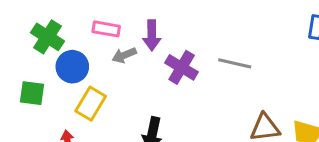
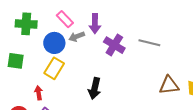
pink rectangle: (106, 29) -> (65, 19), turned 36
green cross: (48, 37) -> (26, 24), turned -30
blue circle: (72, 67) -> (54, 43), moved

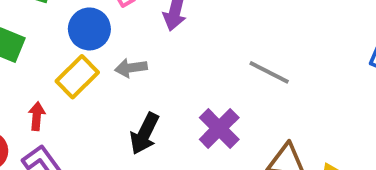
gray arrow: (77, 37) -> (131, 68), moved
purple cross: (114, 45) -> (219, 128), moved

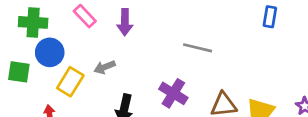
blue circle: (89, 29) -> (50, 52), moved

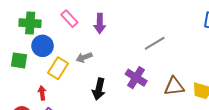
gray line: (198, 48) -> (155, 43), turned -45

